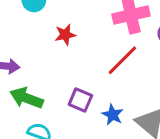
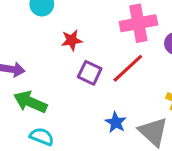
purple square: (80, 100) -> (90, 73), moved

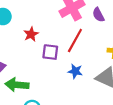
blue star: (116, 122) -> (75, 71), moved

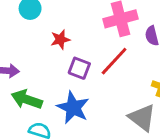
blue star: (75, 71) -> (73, 108), moved, size x1.6

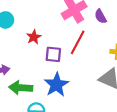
blue star: (73, 108) -> (56, 85), turned 30

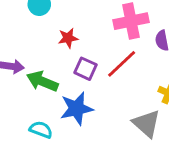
green arrow: (21, 88) -> (42, 81), moved

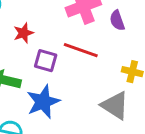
red line: (122, 64) -> (81, 50), turned 72

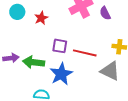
red star: (23, 33) -> (41, 18), moved
red line: (81, 50) -> (85, 53), moved

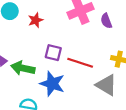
blue star: (61, 74) -> (52, 84), turned -30

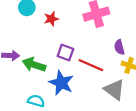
purple semicircle: (106, 21) -> (119, 47), moved

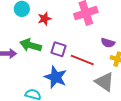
purple semicircle: (119, 47) -> (108, 43), turned -56
green arrow: (34, 65) -> (31, 45), moved

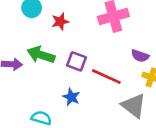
blue star: (56, 77) -> (71, 97), size x0.6

